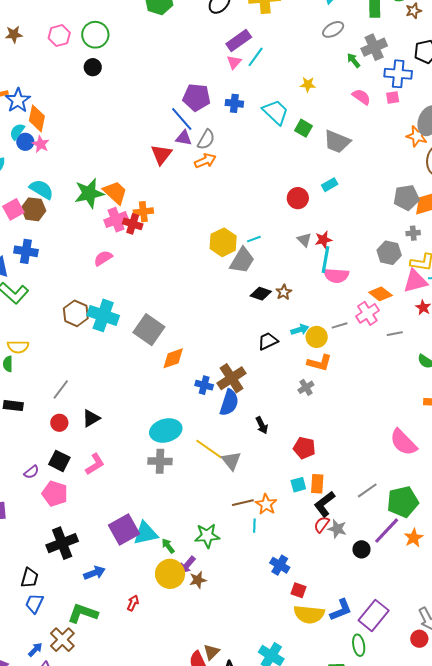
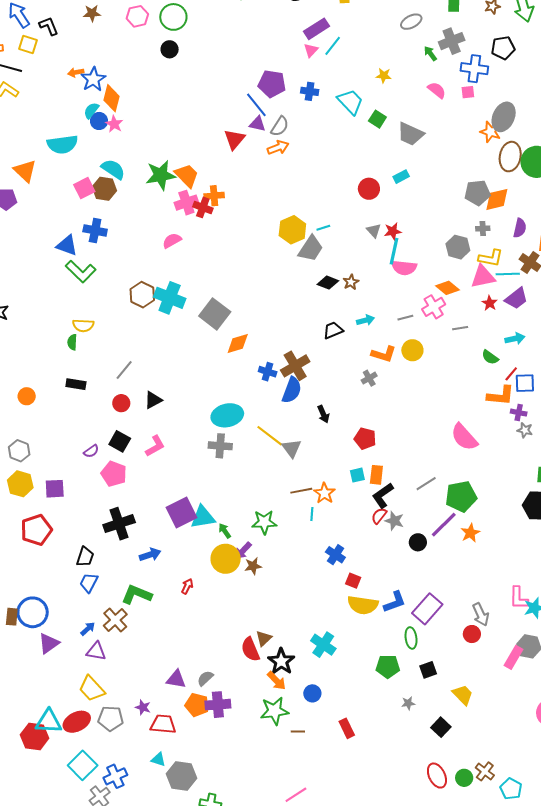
yellow circle: (317, 337) -> (412, 350), moved

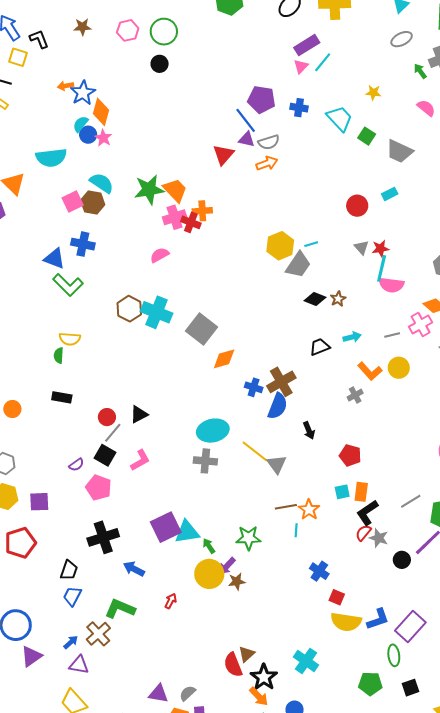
gray semicircle: (280, 126) -> (269, 142), turned 40
orange L-shape: (384, 354) -> (370, 371), turned 30
gray line: (124, 370) -> (113, 433), moved
blue arrow: (150, 555) -> (134, 569), turned -135

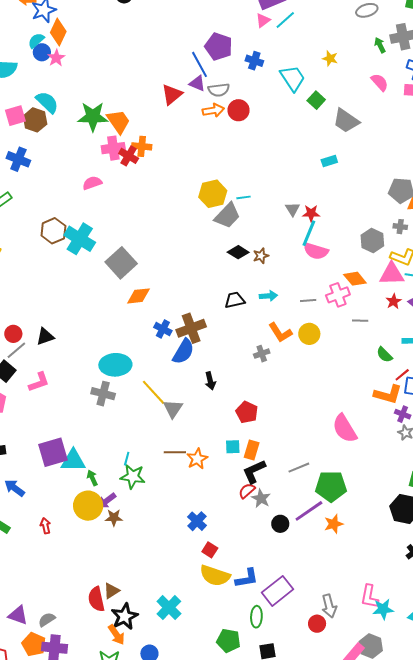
red circle: (357, 206) -> (239, 110), moved
cyan line: (296, 530) -> (127, 459), moved
red arrow: (171, 601) -> (45, 526), turned -49

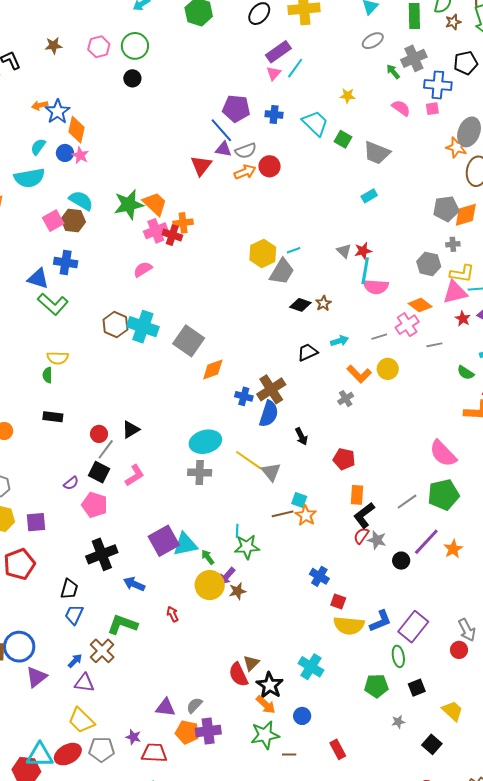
cyan semicircle: (36, 41) -> (38, 147), moved
cyan square: (233, 447) -> (299, 500), moved, turned 35
green pentagon: (331, 486) -> (443, 495), moved

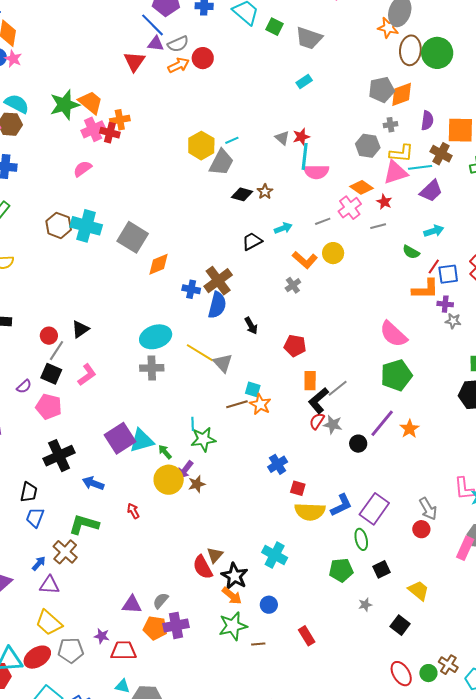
red star: (463, 319) -> (384, 202), moved
gray line: (407, 502) -> (338, 388), moved
blue cross: (319, 576) -> (278, 464), turned 30

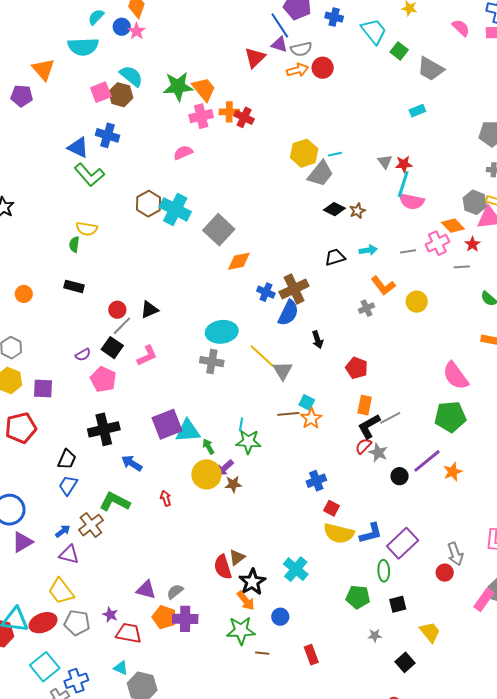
red cross: (110, 133) -> (244, 117), moved
gray hexagon: (368, 146) -> (475, 202), moved
yellow circle: (333, 253) -> (417, 302), moved

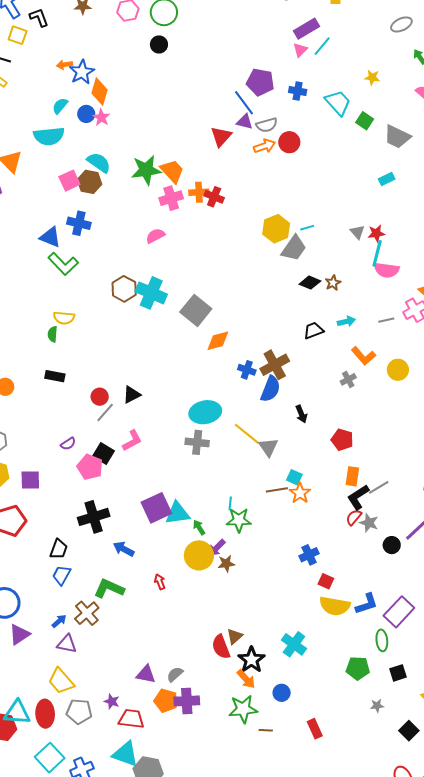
black square: (112, 348) -> (104, 454), moved
red ellipse: (43, 623) -> (45, 714), turned -68
cyan triangle: (121, 668) -> (125, 754), size x1.8

